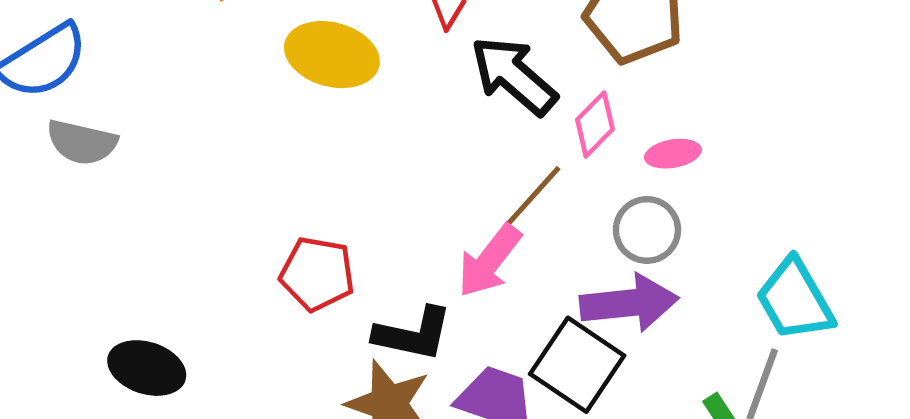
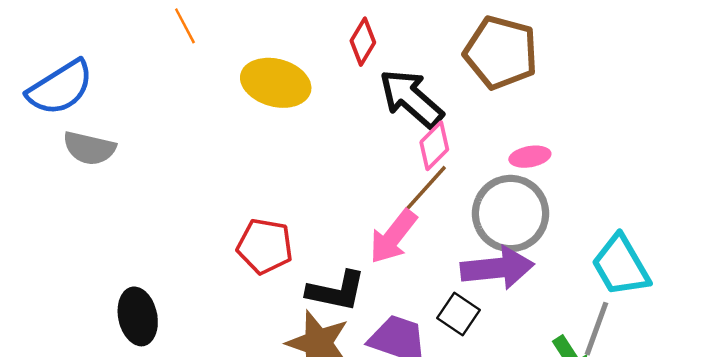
pink diamond: (595, 124) -> (434, 146), moved
gray circle: (647, 230) -> (511, 214), size x1.5
black square: (577, 365) -> (459, 314), size x0.6
black ellipse: (147, 368) -> (138, 316), turned 60

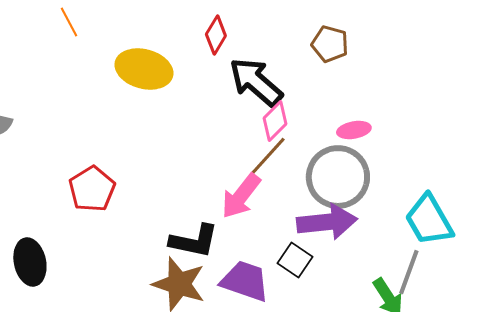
brown pentagon: (501, 53) -> (330, 44), size x0.6
red pentagon: (265, 246) -> (92, 189), moved, turned 30

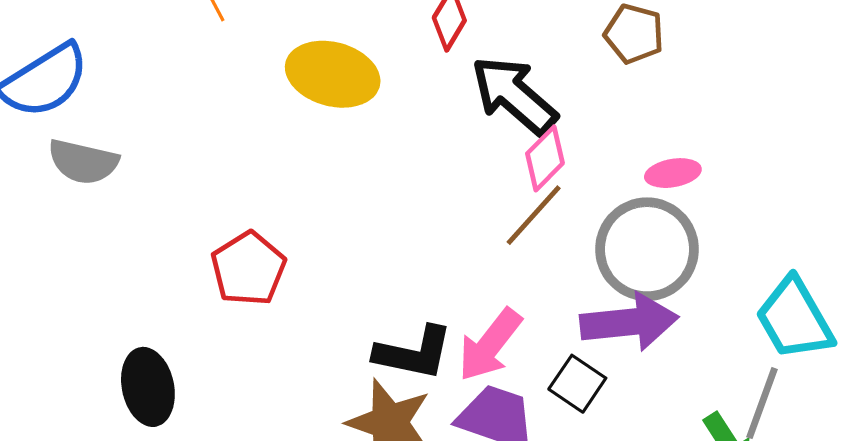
pink arrow: (241, 196) -> (490, 345), moved

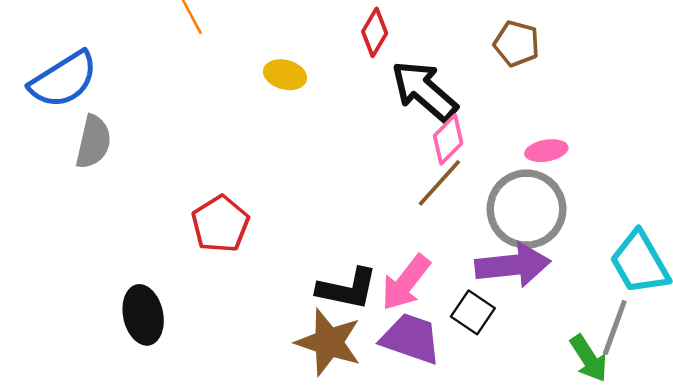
yellow ellipse: (333, 74) -> (285, 75), size x0.6
gray semicircle: (83, 162) -> (93, 142), turned -90

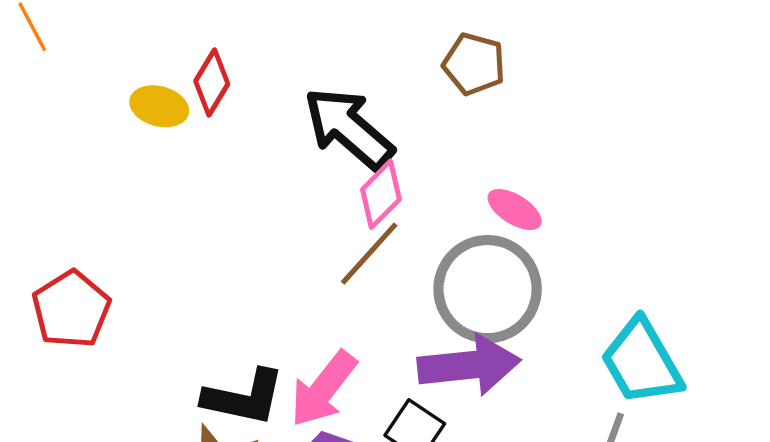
red diamond: (375, 32) -> (212, 83), moved
pink ellipse: (546, 151) -> (515, 210), turned 42

